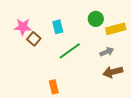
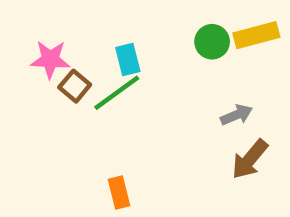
yellow rectangle: (116, 29) -> (256, 35), moved
green line: (70, 51) -> (117, 93), moved
brown arrow: (113, 72) -> (250, 159), turned -36

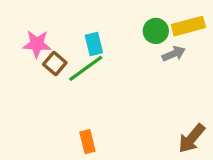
gray arrow: (236, 115) -> (174, 54), moved
brown arrow: (250, 159) -> (192, 138), moved

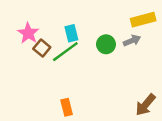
green circle: (156, 31) -> (106, 44), moved
pink star: (37, 44) -> (28, 33), turned 30

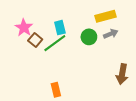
yellow rectangle: (143, 20) -> (106, 16), moved
brown arrow: (145, 105) -> (122, 74), moved, turned -30

